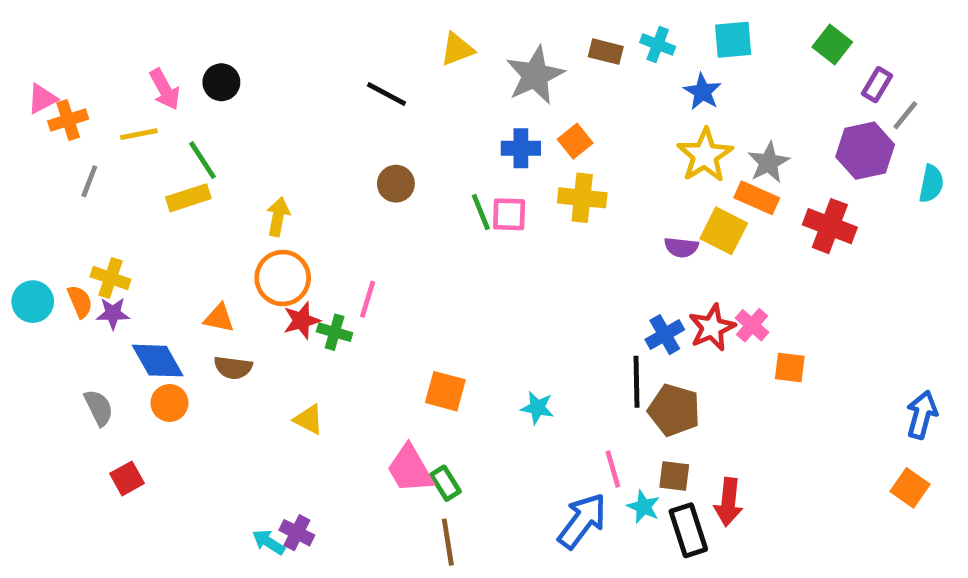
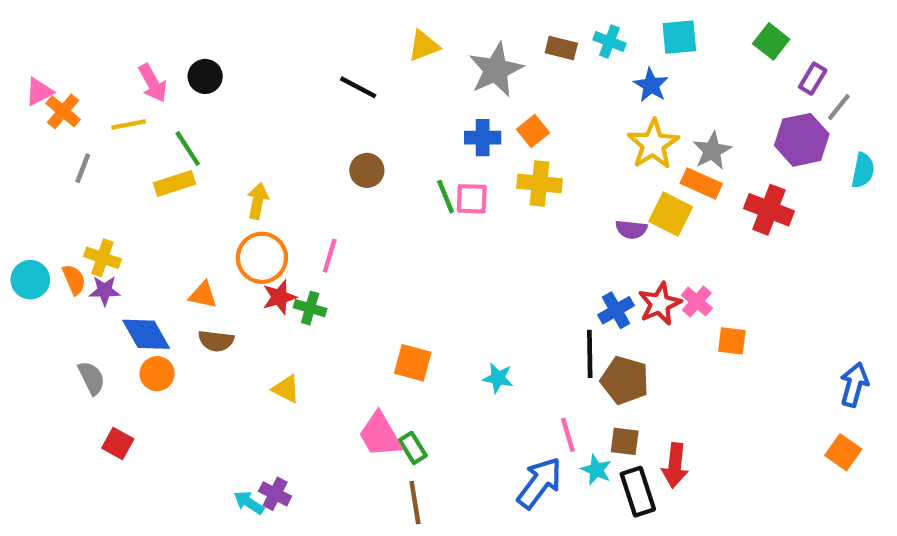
orange cross: (68, 120) -> (63, 111), turned -32
pink line: (368, 299) -> (330, 256), moved
red square: (127, 478) -> (118, 444), turned -32

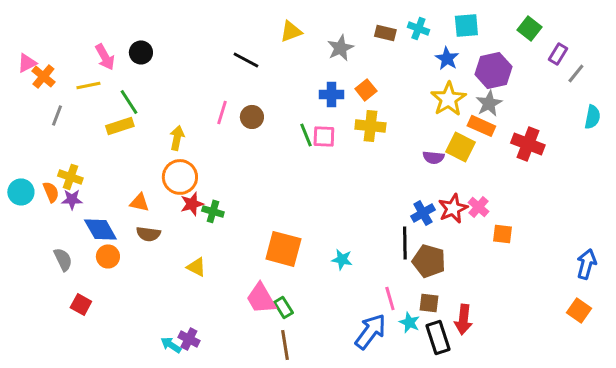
gray star: (496, 70) -> (340, 48), size x0.7
purple hexagon: (802, 140) -> (493, 70), moved
pink line: (330, 256) -> (222, 112), moved
orange square: (413, 363) -> (283, 249), size x1.4

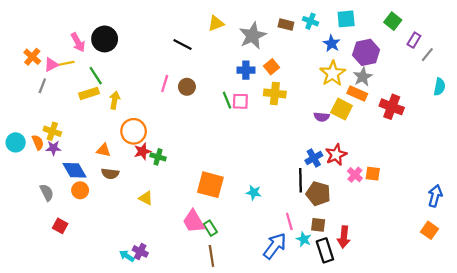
gray star: (340, 48) -> (253, 36), size x1.4
black circle: (141, 52) -> (105, 39), size x1.5
pink triangle: (27, 63) -> (51, 65), moved
yellow arrow: (177, 138) -> (115, 100), moved
pink cross: (478, 207) -> (355, 175), moved

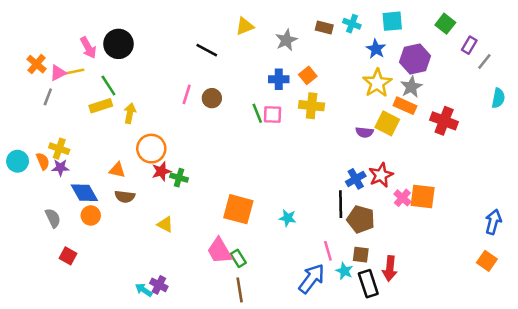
gray star: (253, 36) -> (286, 40), size x0.7
orange square: (373, 174) -> (423, 197), size x1.5

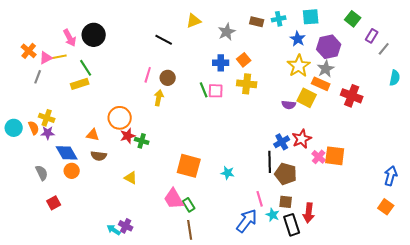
cyan cross: (352, 24) -> (279, 19), turned -32
yellow arrow: (130, 113) -> (159, 98), moved
red square: (68, 256) -> (54, 203), turned 32

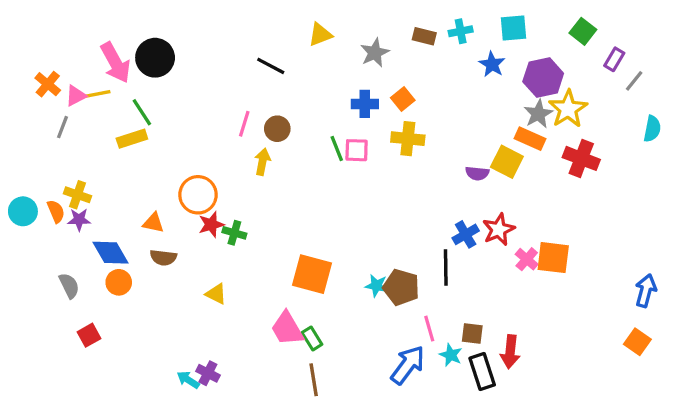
pink arrow: (70, 38) -> (115, 63), size x1.4
yellow star: (299, 66) -> (568, 109), moved
brown pentagon: (286, 174) -> (401, 287), moved

